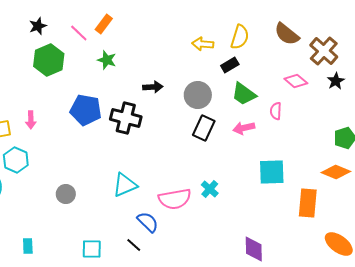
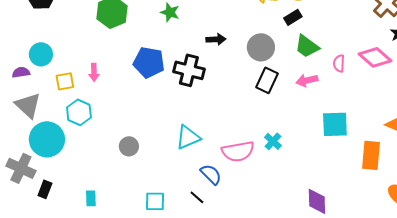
pink diamond: (296, 81) -> (375, 57), moved, size x1.4

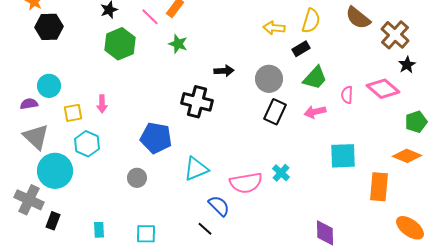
green trapezoid: (307, 46) -> (315, 78), turned -84
blue pentagon: (149, 62) -> (156, 138), moved
cyan square: (155, 201) -> (146, 234), moved

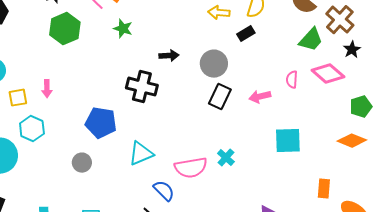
green trapezoid: (315, 78) -> (311, 40), moved
orange rectangle: (379, 187) -> (324, 189), moved, size x0.7

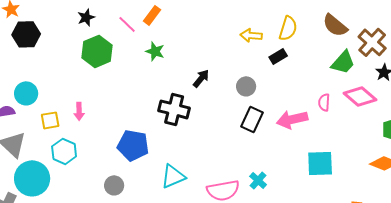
black arrow: (169, 56) -> (201, 78), turned -48
gray circle: (214, 64) -> (246, 86), size x0.7
pink arrow: (260, 97) -> (292, 119), size x1.4

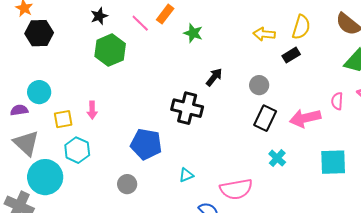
green star: (155, 51) -> (193, 33), moved
cyan triangle: (173, 176) -> (186, 175), size x0.6
cyan cross: (258, 180) -> (277, 158), moved

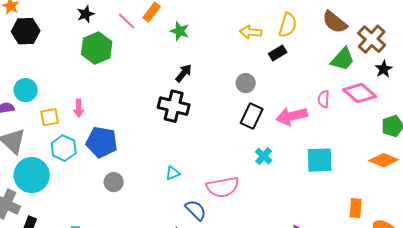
black arrow: (214, 77) -> (184, 73), moved
blue pentagon: (146, 144) -> (102, 142), moved

